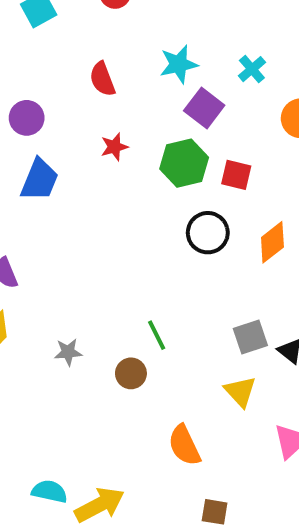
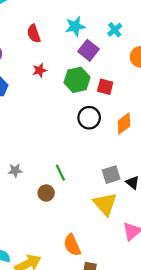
gray star: (68, 352) -> (15, 170), moved
yellow triangle: (240, 392) -> (105, 204), size x1.4
orange semicircle: (184, 445) -> (72, 245), moved

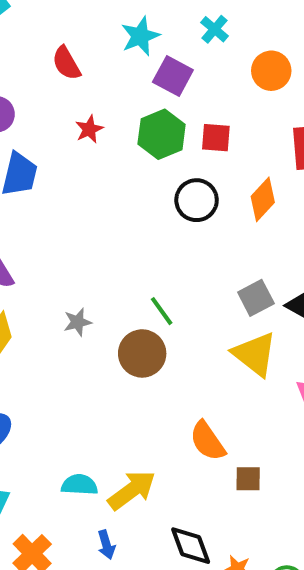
brown circle: (46, 193) -> (142, 353), size x1.5

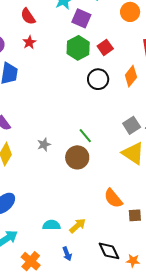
red star: (89, 129) -> (29, 42), moved
red square: (216, 138) -> (105, 47), turned -35
yellow arrow: (132, 490) -> (78, 226), size x0.7

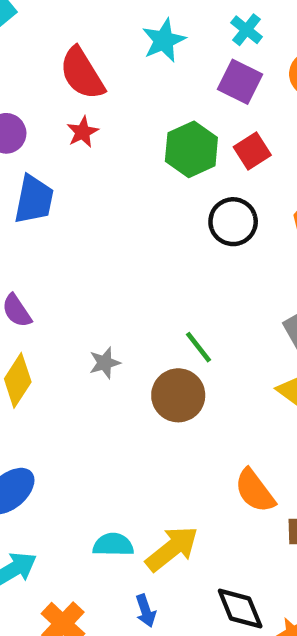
red semicircle: (28, 16) -> (82, 73), size x1.4
purple square: (81, 18) -> (240, 82), moved
yellow arrow: (78, 226) -> (172, 549), size x1.4

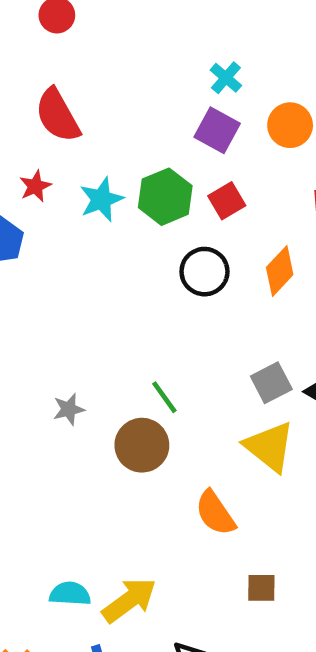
cyan star: (164, 40) -> (101, 199), moved
red star: (83, 132) -> (35, 186), moved
orange semicircle: (255, 491) -> (215, 513), moved

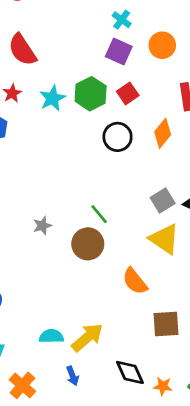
brown square: (261, 588) -> (166, 324), size x1.5

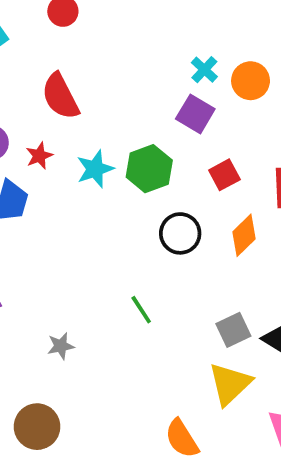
orange circle: (162, 45) -> (251, 81), moved
red square: (128, 93) -> (224, 175), moved
green line: (99, 214) -> (141, 310), moved
yellow triangle: (164, 239) -> (230, 384), turned 36
brown circle: (88, 244) -> (37, 427), moved

